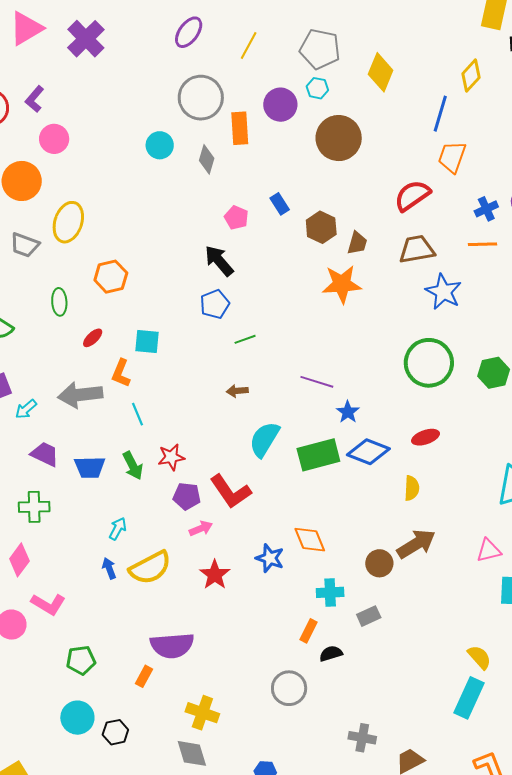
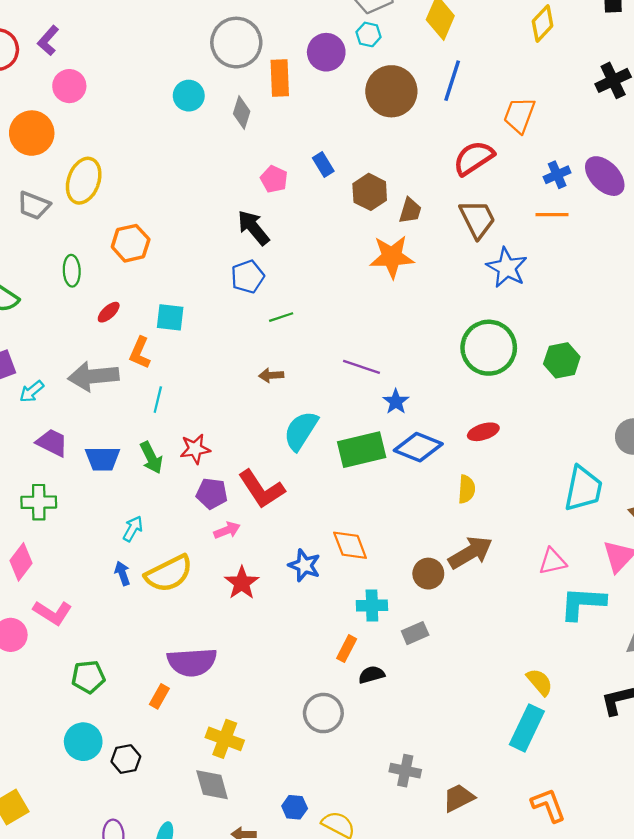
blue line: (440, 114) -> (452, 81), moved
brown trapezoid: (417, 249) -> (477, 219), turned 72
cyan line: (138, 414) -> (158, 400), turned 35

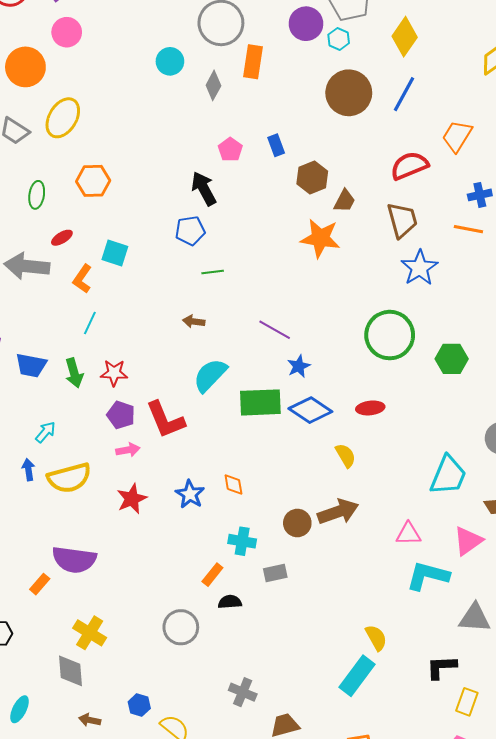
purple circle: (326, 52) -> (306, 24), moved
gray arrow: (93, 376) -> (27, 266), moved
yellow semicircle: (467, 489) -> (346, 455), turned -45
orange diamond: (350, 545) -> (233, 485), size x0.7

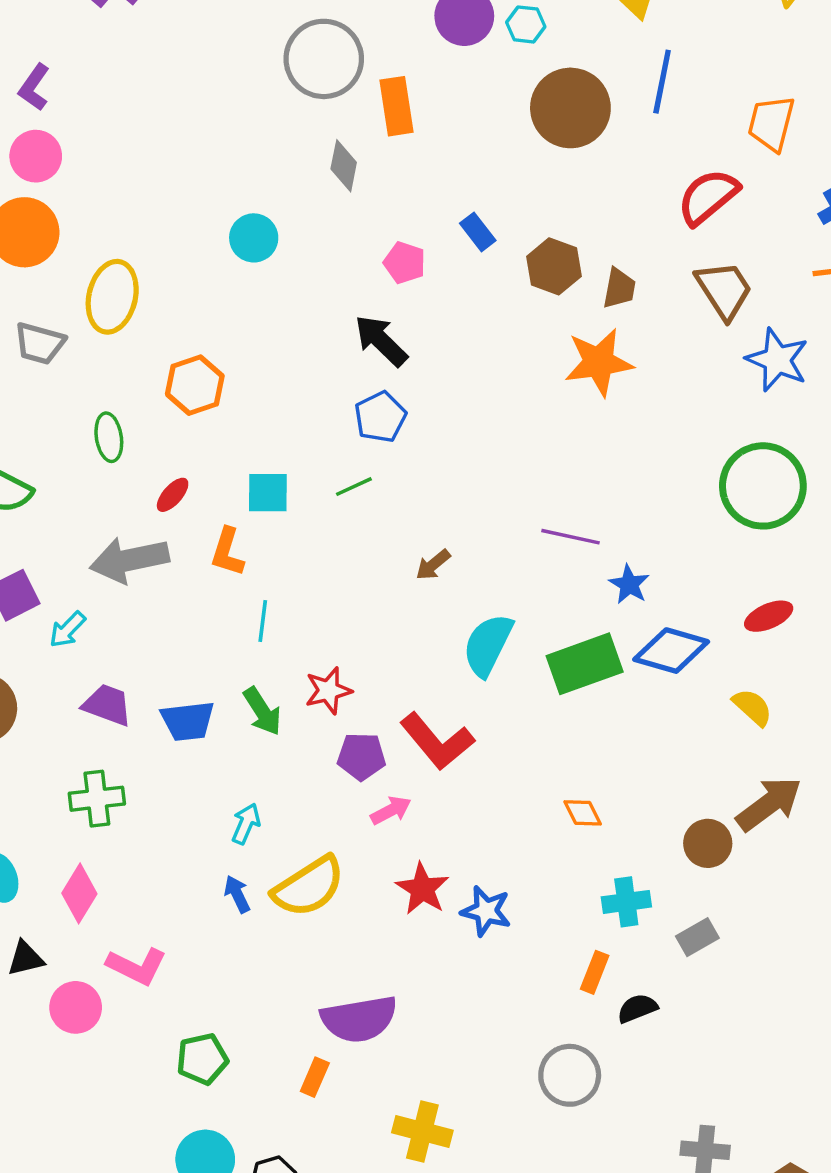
pink circle: (67, 32) -> (36, 156), moved
cyan circle: (170, 61) -> (254, 238), moved
green line: (213, 272) -> (354, 487), moved
brown arrow: (194, 321) -> (433, 565), turned -30
blue star: (190, 494) -> (486, 911), moved

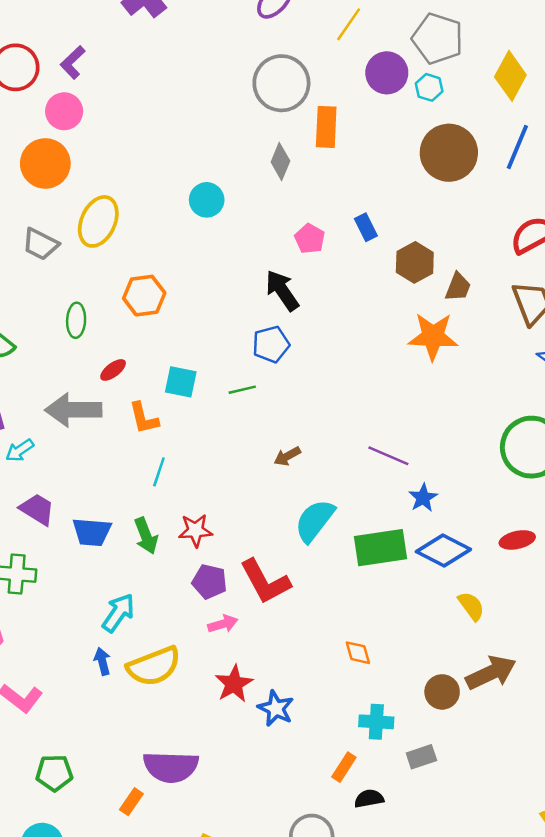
orange L-shape: (227, 552) -> (144, 418), turned -42
yellow semicircle: (752, 707) -> (471, 606), moved
cyan arrow: (246, 824) -> (118, 613), size x1.4

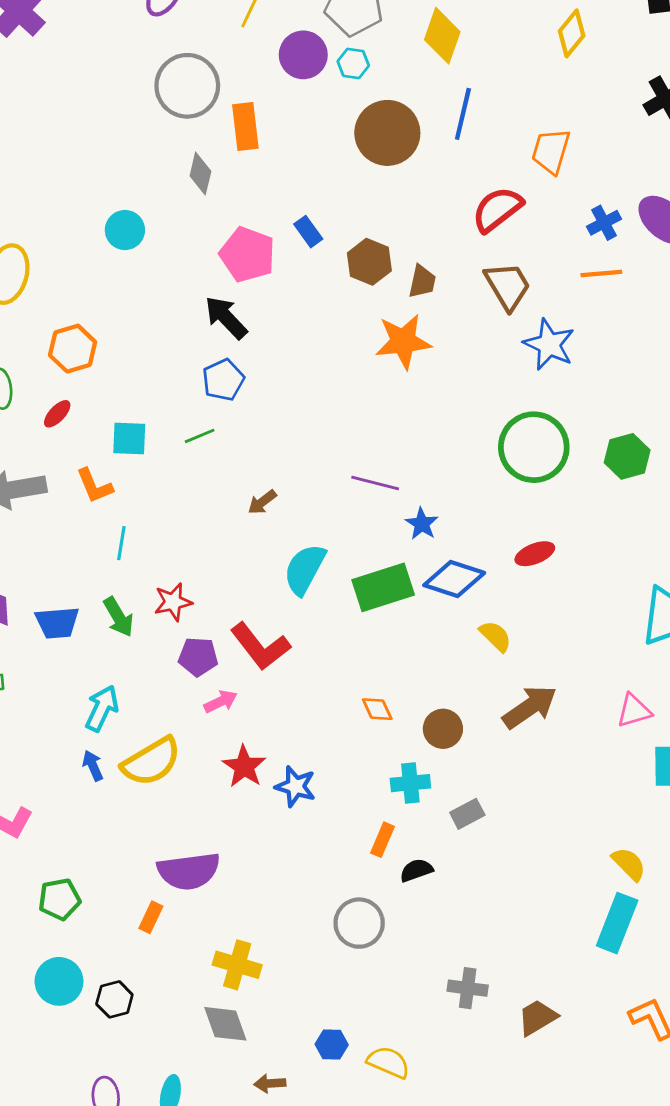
pink pentagon: (310, 239) -> (247, 255), size x1.6
red ellipse: (113, 370) -> (57, 414), moved
brown circle: (442, 692) -> (443, 729), moved

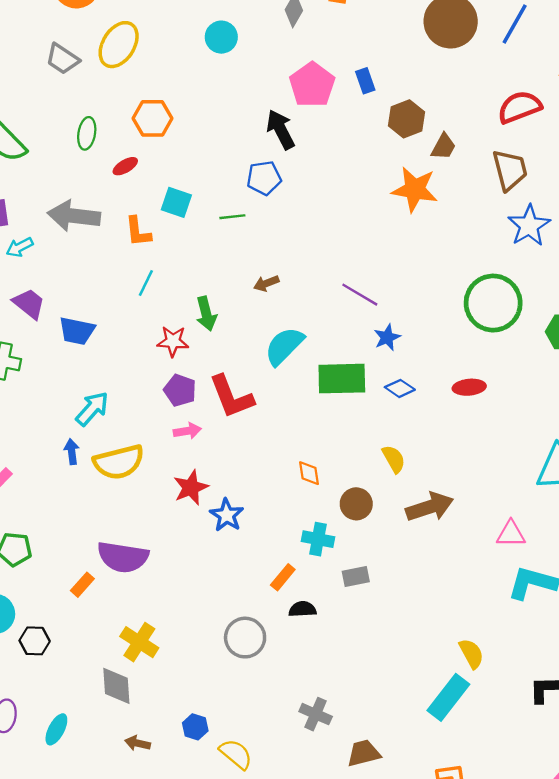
blue diamond: (454, 579) -> (400, 388), size x0.6
green arrow: (119, 617) -> (206, 314), moved
yellow semicircle: (495, 636) -> (394, 459), moved

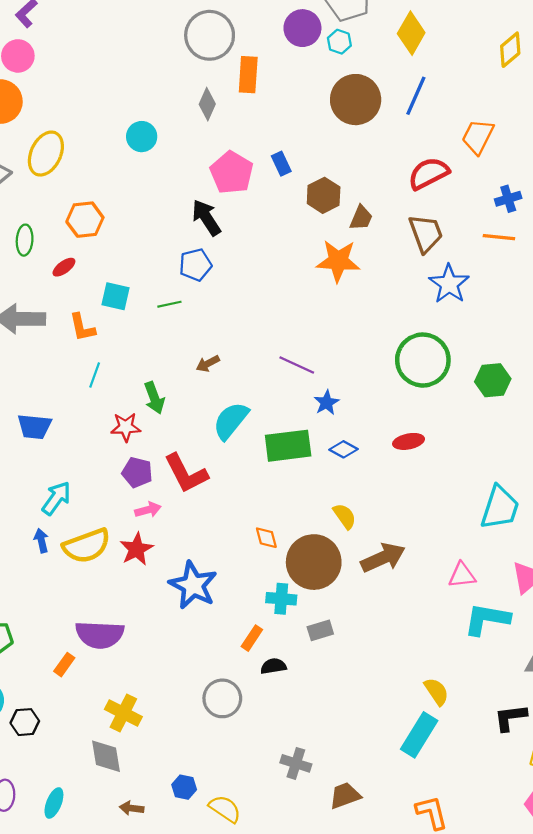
red star: (191, 488) -> (136, 549), moved
brown circle: (356, 504) -> (314, 562), size x1.8
blue star: (227, 515) -> (193, 585), size x1.5

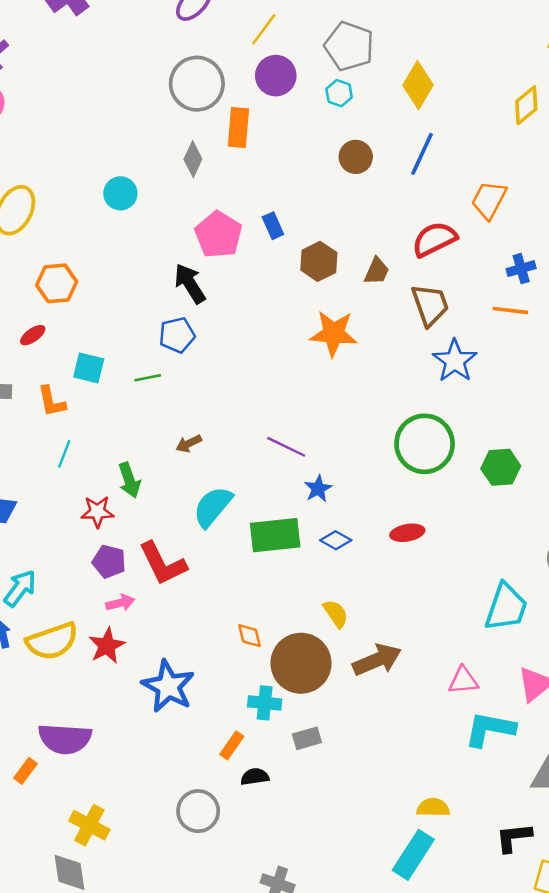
purple circle: (302, 28) -> (276, 76), moved
brown circle: (356, 100) -> (356, 157), size x0.6
brown trapezoid: (361, 218) -> (377, 271), moved
yellow semicircle: (436, 691) -> (433, 808), turned -56

